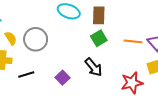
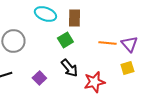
green square: (99, 38) -> (65, 40), moved
red star: (132, 83) -> (94, 82), moved

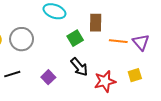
brown rectangle: (74, 18) -> (96, 23), moved
yellow square: (127, 68) -> (135, 75), moved

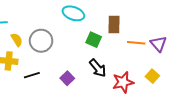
green square: (75, 38) -> (94, 40), turned -35
yellow square: (135, 75) -> (152, 76), turned -32

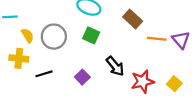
brown rectangle: (114, 25) -> (133, 19), turned -48
green square: (94, 40) -> (91, 35), moved
yellow square: (152, 76) -> (174, 84), moved

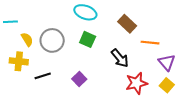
purple triangle: (181, 40) -> (167, 62), moved
black arrow: (115, 66) -> (120, 58), moved

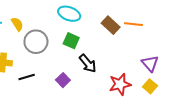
yellow semicircle: (27, 39) -> (17, 24), moved
orange line: (150, 43) -> (133, 24), moved
black arrow: (120, 58) -> (88, 63), moved

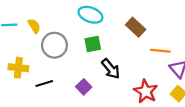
orange line: (133, 24) -> (160, 51), moved
green square: (71, 41) -> (93, 44), turned -35
red star: (120, 84) -> (146, 91), turned -30

